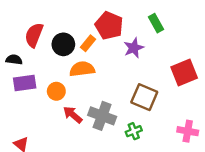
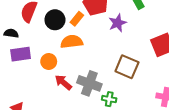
green cross: (134, 131) -> (109, 99), moved, turned 32

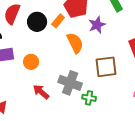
orange semicircle: (72, 42) -> (75, 43), moved, turned 70
brown square: (127, 67) -> (106, 67), turned -30
red arrow: (63, 82) -> (41, 92), moved

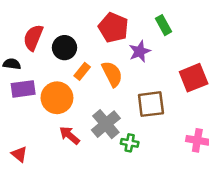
orange rectangle: (58, 21) -> (82, 71), moved
orange circle: (31, 62) -> (57, 98), size x1.6
gray cross: (70, 83) -> (106, 124), turned 30

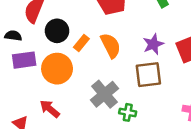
black circle: (65, 48) -> (57, 31), moved
purple star: (140, 51) -> (153, 44), moved
red arrow: (70, 135) -> (50, 109), moved

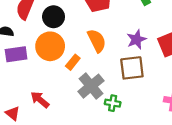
black circle: (57, 31) -> (54, 17), moved
orange rectangle: (81, 43) -> (73, 62), moved
orange circle: (57, 69) -> (50, 46), moved

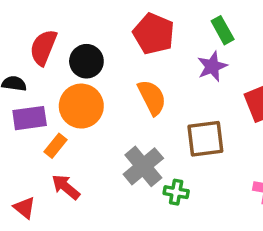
purple star: (136, 39) -> (212, 66), moved
orange rectangle: (73, 62) -> (55, 146), moved

